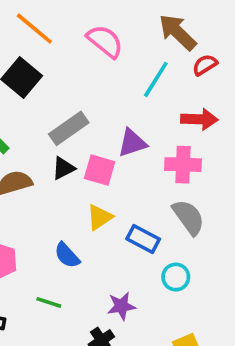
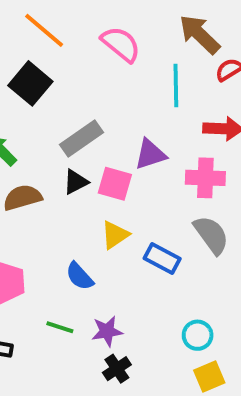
cyan line: (156, 79) -> (176, 85), turned -33
cyan circle: (176, 277) -> (198, 335), moved
purple star: (121, 306) -> (107, 331), moved

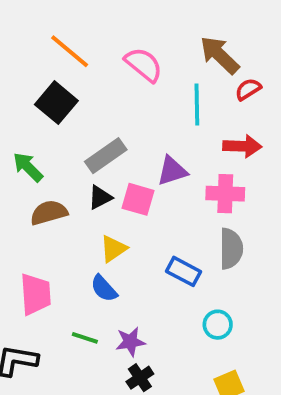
yellow triangle: (115, 235) -> (113, 249), moved
gray semicircle: (211, 235) -> (231, 249), turned 36
cyan circle: (198, 335) -> (218, 325), moved

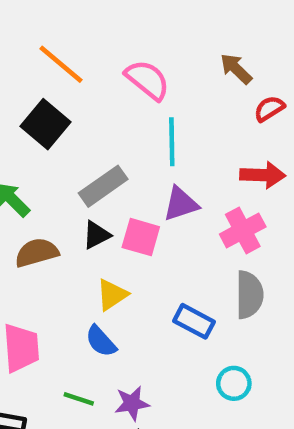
brown arrow: (220, 55) -> (236, 69), size x0.7
cyan line: (197, 104) -> (172, 142), moved
pink cross: (225, 194) -> (243, 230), turned -30

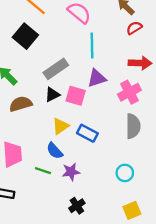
red semicircle: (269, 109) -> (134, 28), moved
blue rectangle: (194, 321) -> (87, 133), moved
green line: (79, 399) -> (43, 171), moved
purple star: (132, 403) -> (71, 172), moved

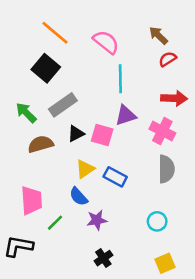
gray rectangle: (56, 69) -> (63, 105), moved
pink cross: (129, 92) -> (162, 131), turned -35
green line: (43, 171) -> (55, 223), moved, turned -63

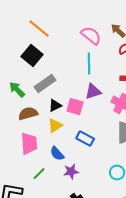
pink semicircle: (106, 42) -> (91, 36), moved
yellow triangle: (85, 169) -> (55, 126), moved
pink trapezoid: (31, 200) -> (29, 144), moved

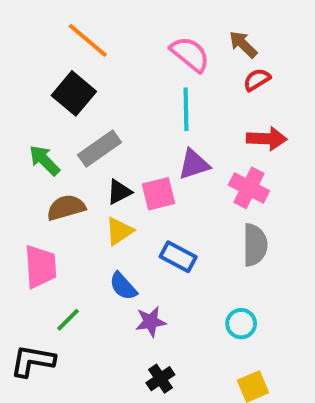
pink square: (75, 107) -> (159, 194), turned -30
pink trapezoid: (29, 144) -> (40, 267), moved
green line: (39, 174) -> (68, 320), moved

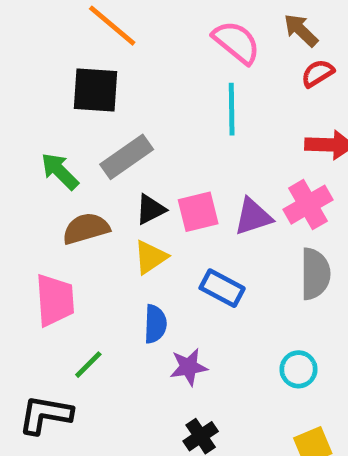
black square: (74, 93) -> (96, 90), turned -36
purple triangle: (194, 164) -> (253, 217), moved
pink cross: (249, 188) -> (308, 205), turned 33
blue semicircle: (123, 286) -> (155, 324), turned -136

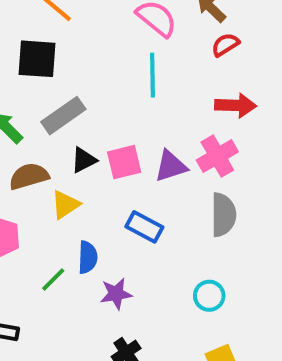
yellow triangle: (150, 257) -> (65, 205), moved
green line: (88, 365) -> (53, 280), moved

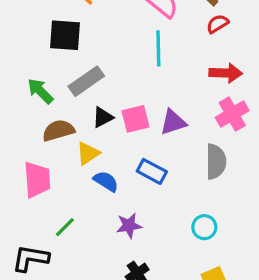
pink cross: (217, 156) -> (232, 114), moved
blue semicircle: (88, 257) -> (106, 181), moved, turned -60
green line: (53, 280) -> (65, 227), moved

